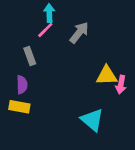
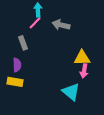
gray arrow: (79, 33) -> (61, 25), turned -114
pink arrow: (121, 85) -> (84, 71), moved

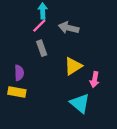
gray rectangle: (23, 43) -> (42, 48), moved
yellow triangle: (82, 58) -> (73, 66), moved, turned -30

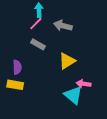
gray rectangle: (42, 48) -> (38, 44), turned -40
pink arrow: (95, 80) -> (84, 84), moved, turned 88

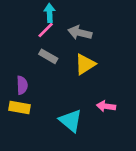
yellow triangle: (67, 61) -> (85, 64), moved
cyan triangle: (73, 95) -> (71, 121), moved

